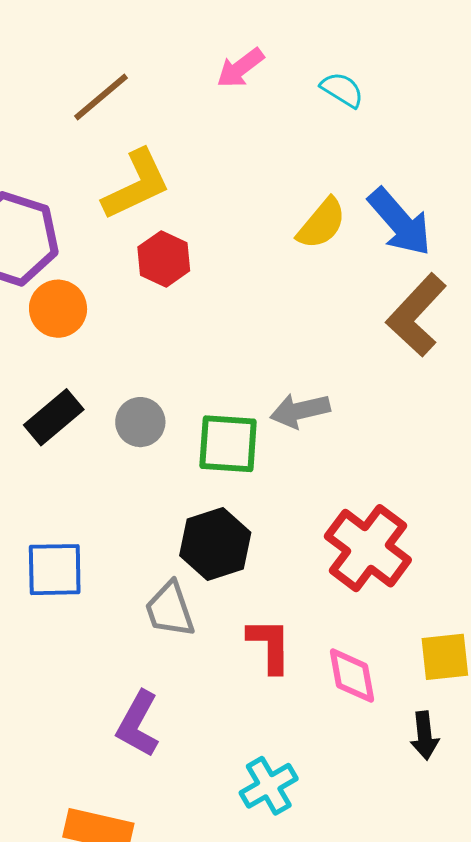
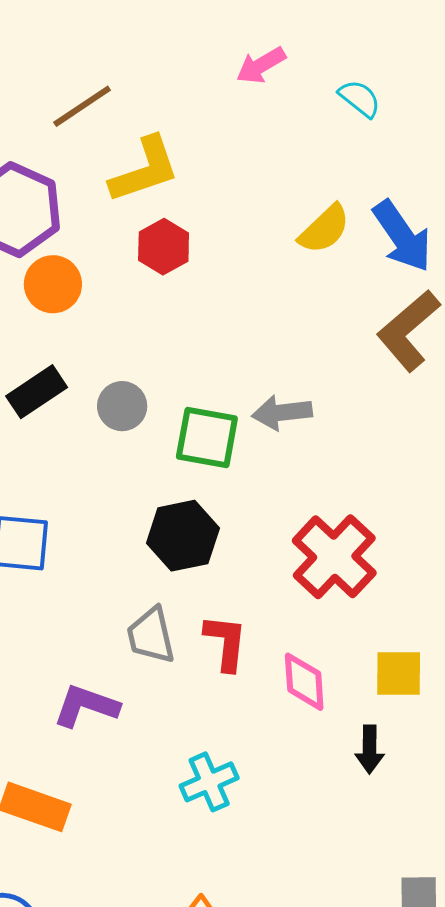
brown line: (101, 97) -> (82, 106), moved
gray trapezoid: (170, 609) -> (151, 635), moved
purple L-shape: (138, 724) -> (86, 706), turned 74

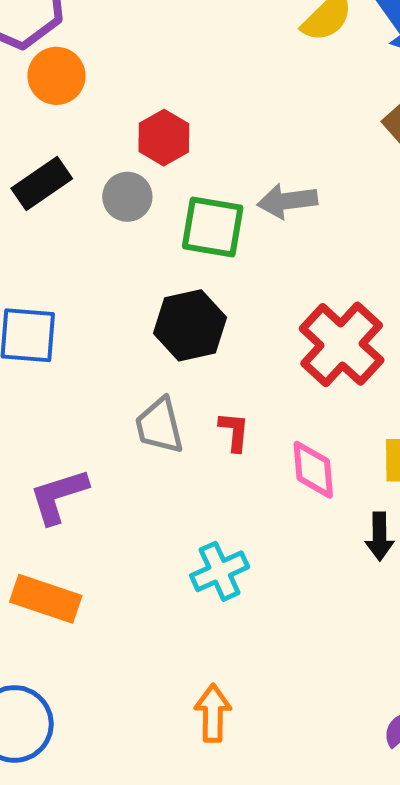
red hexagon: (164, 247) -> (164, 138), moved
red L-shape: (226, 642) -> (234, 432), size x0.7
purple L-shape: (86, 706) -> (59, 496), moved, turned -36

